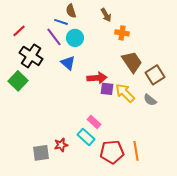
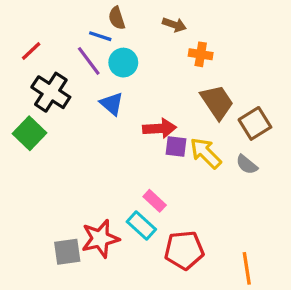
brown arrow: (106, 15) -> (174, 25), turned -40
red star: (61, 145) -> (100, 239), size x1.6
orange line: (136, 151) -> (247, 268), moved

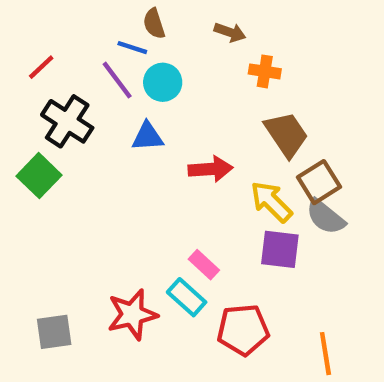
blue triangle: (112, 104) -> (148, 137), turned -45
brown square: (255, 123) -> (319, 182), moved
purple square: (176, 146) -> (280, 249), moved, size x1.4
gray semicircle: (247, 165) -> (325, 217), size x1.4
gray square: (67, 252) -> (54, 332), moved

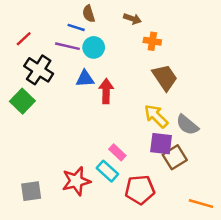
purple line: (117, 80) -> (67, 46), turned -40
red arrow: (210, 169) -> (106, 91), moved, turned -85
brown square: (319, 182) -> (175, 157), moved
orange line: (325, 354) -> (201, 204), moved, turned -65

